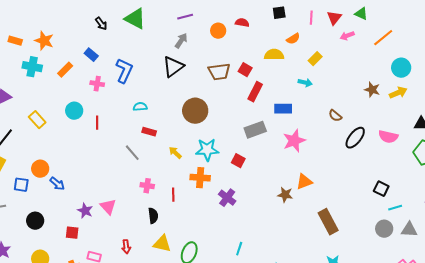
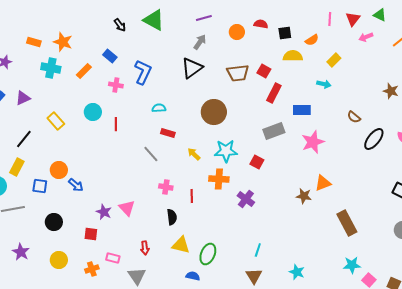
black square: (279, 13) -> (285, 33), moved

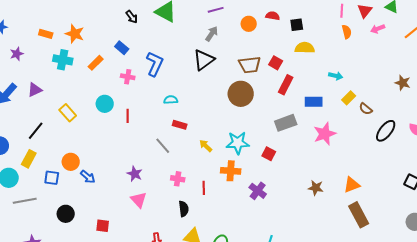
orange semicircle: (312, 40) -> (347, 32), moved, turned -72
yellow rectangle: (334, 60) -> (349, 98), moved
brown circle: (214, 112) -> (241, 94), moved
orange triangle: (323, 183) -> (352, 185), moved
purple star: (104, 212) -> (135, 174), moved

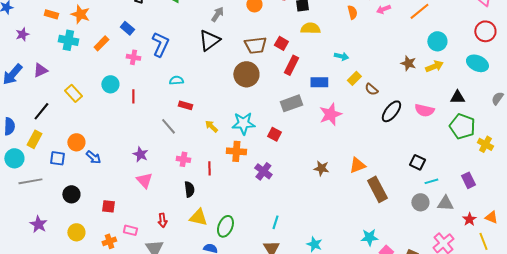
brown rectangle: (359, 215) -> (377, 189), moved

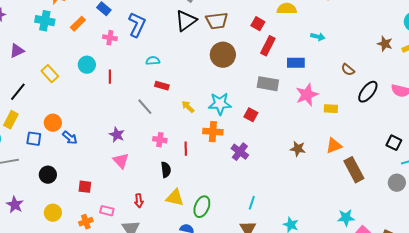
brown trapezoid: (255, 45) -> (217, 21), moved
yellow rectangle: (354, 78) -> (331, 109), moved, turned 48
gray rectangle: (291, 103) -> (268, 84), turned 30

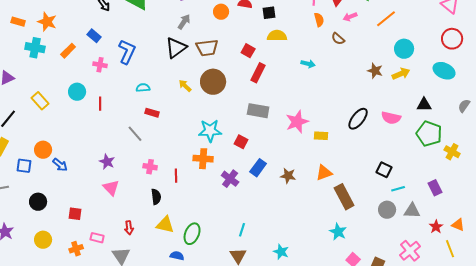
blue rectangle: (296, 63) -> (258, 168), moved, turned -54
brown semicircle: (348, 70) -> (338, 39), moved
yellow arrow: (188, 107) -> (185, 86), moved
cyan star: (346, 218) -> (338, 232), moved, turned 30

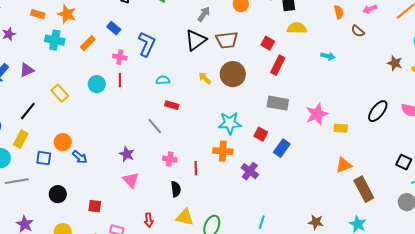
red line: (100, 104) -> (120, 80), moved
blue rectangle: (258, 168) -> (282, 148), moved
brown star: (288, 176) -> (316, 222), moved

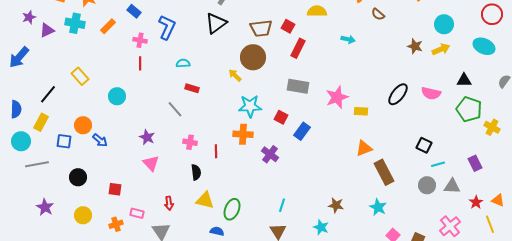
brown trapezoid: (227, 40) -> (261, 28), moved
purple triangle: (27, 70) -> (47, 30), moved
yellow arrow: (205, 78) -> (235, 75), moved
cyan circle: (97, 84) -> (117, 96), moved

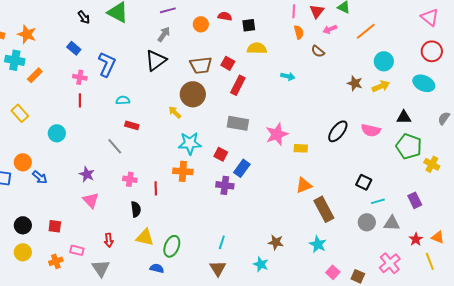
orange rectangle: (108, 26) -> (35, 75), moved
purple cross: (270, 154) -> (225, 185), moved, turned -30
black circle: (78, 177) -> (23, 225), moved

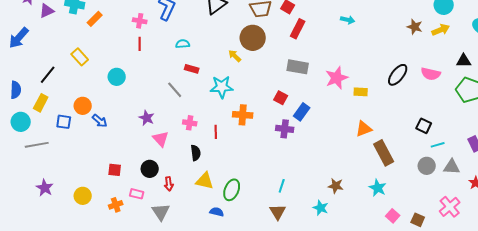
cyan star: (190, 143) -> (222, 87), moved
pink triangle: (91, 200) -> (161, 139), moved
black circle: (23, 225) -> (150, 169), moved

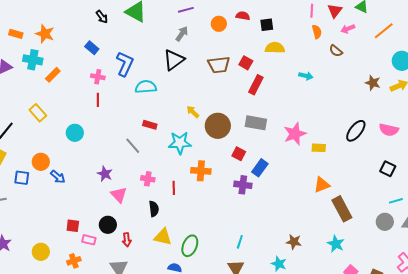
brown circle: (253, 38) -> (218, 126), moved
cyan semicircle: (183, 44) -> (146, 87), moved, size x1.5
black square: (424, 126) -> (388, 169), moved
pink rectangle: (137, 194) -> (89, 240), moved

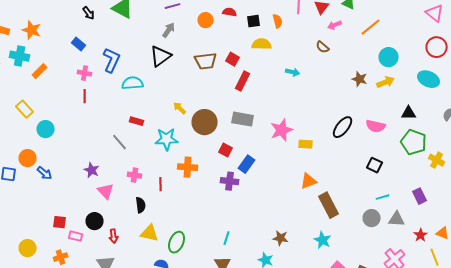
orange semicircle: (317, 32) -> (278, 21), moved
cyan circle: (75, 133) -> (46, 129), moved

